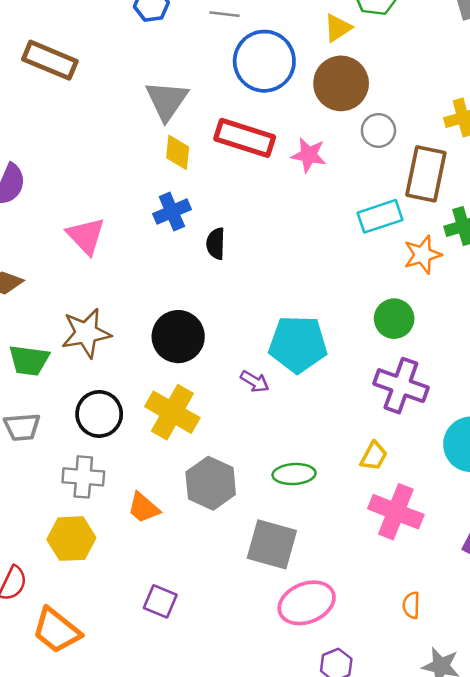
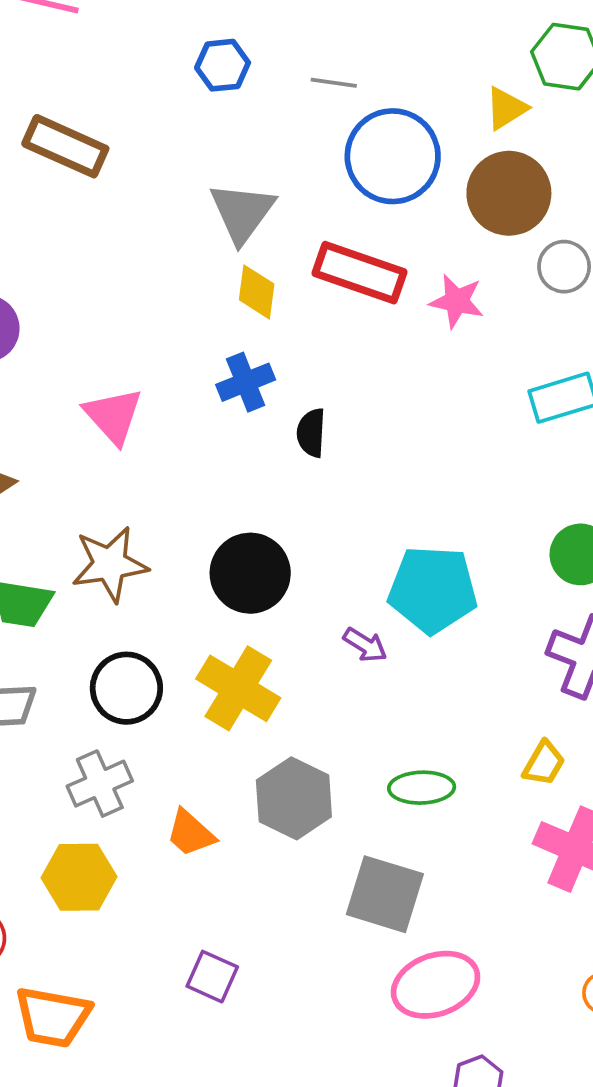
gray cross: (83, 477) -> (100, 784), turned -30
orange trapezoid: (56, 631) -> (53, 1017), turned -30

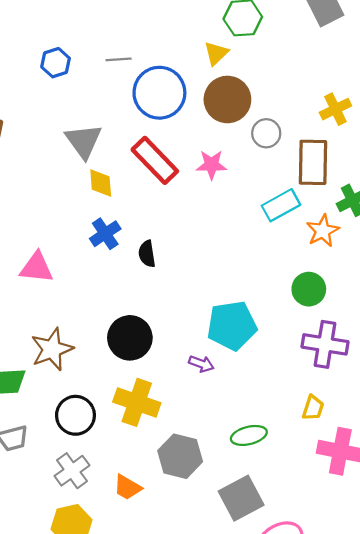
red rectangle: (359, 273) -> (155, 160), turned 39
pink triangle: (113, 416) -> (37, 268), turned -30
gray square: (385, 894) -> (241, 498), turned -33

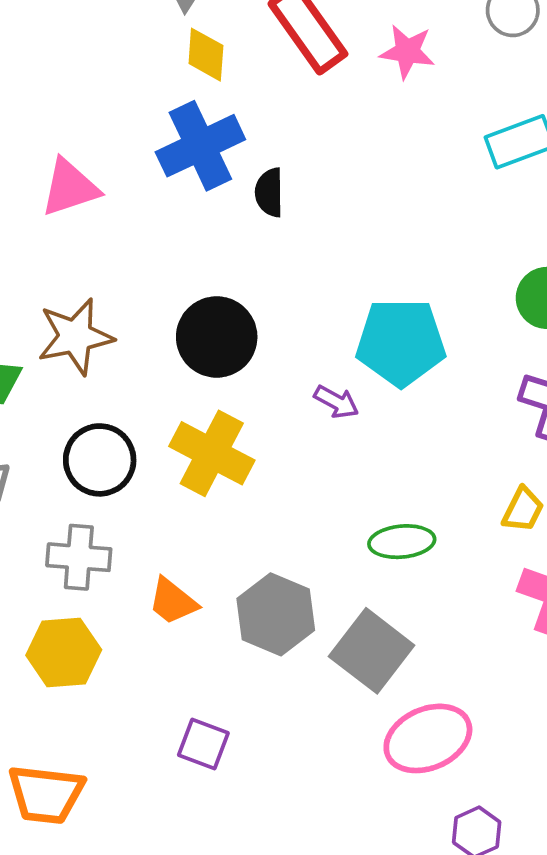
blue cross: (105, 234) -> (200, 146), size x1.5
pink triangle: (37, 268) -> (70, 188), turned -33
gray hexagon: (180, 456) -> (276, 614), moved
gray cross: (72, 471) -> (79, 557), turned 32
gray square: (241, 498) -> (372, 651), turned -33

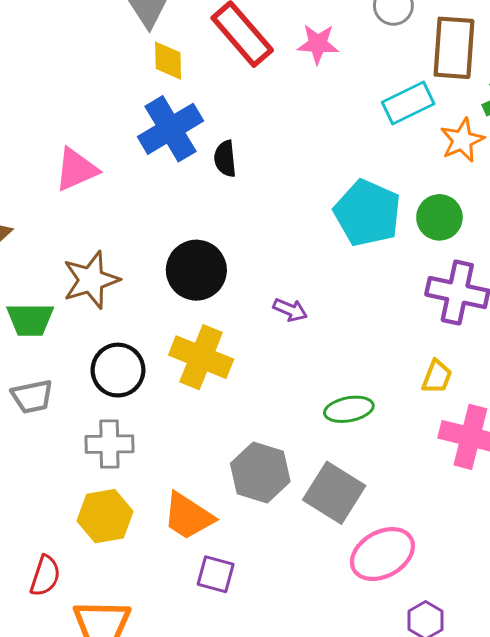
cyan pentagon: (401, 342) -> (367, 213), moved, turned 30
orange trapezoid: (173, 601) -> (188, 516), moved, size x1.4

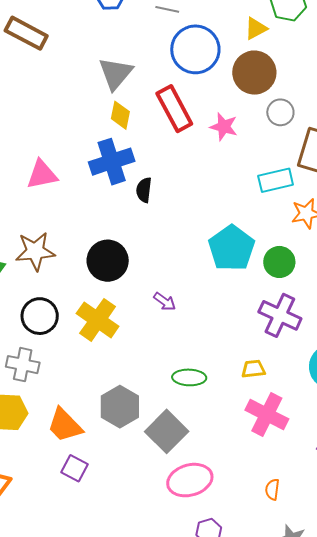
yellow trapezoid: (437, 377) -> (253, 369), turned -130

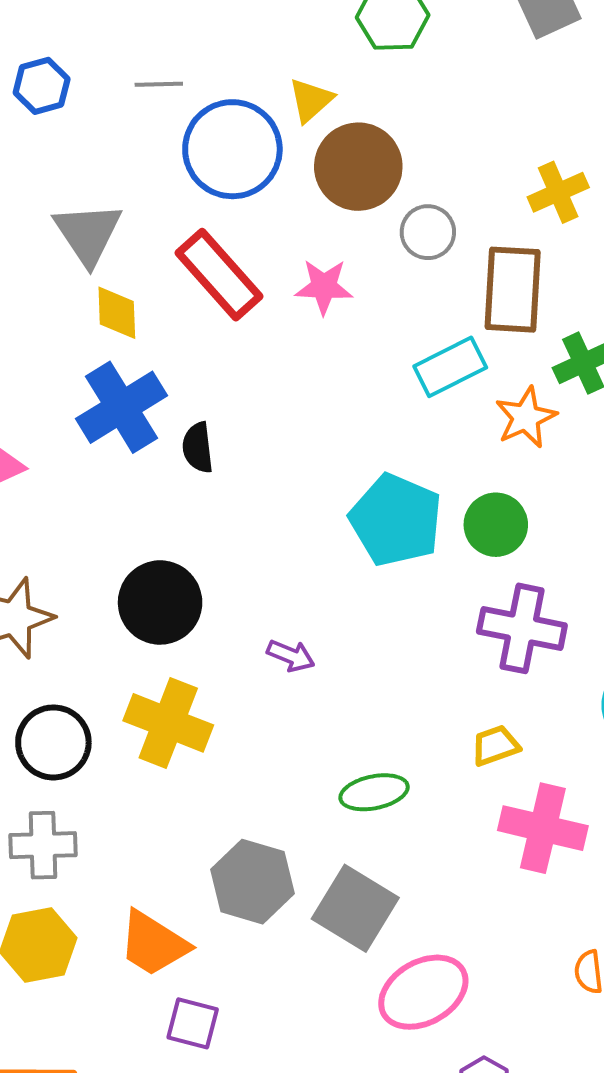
yellow triangle: (256, 28) -> (311, 100), moved

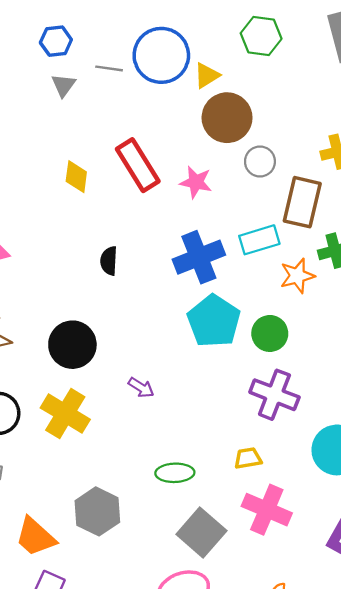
gray line: (159, 84) -> (109, 68), moved
blue circle: (232, 149) -> (161, 55), moved
gray triangle: (88, 234) -> (64, 85), moved, size x0.6
blue cross: (121, 407) -> (199, 257), moved
gray square: (355, 908) -> (201, 533), moved

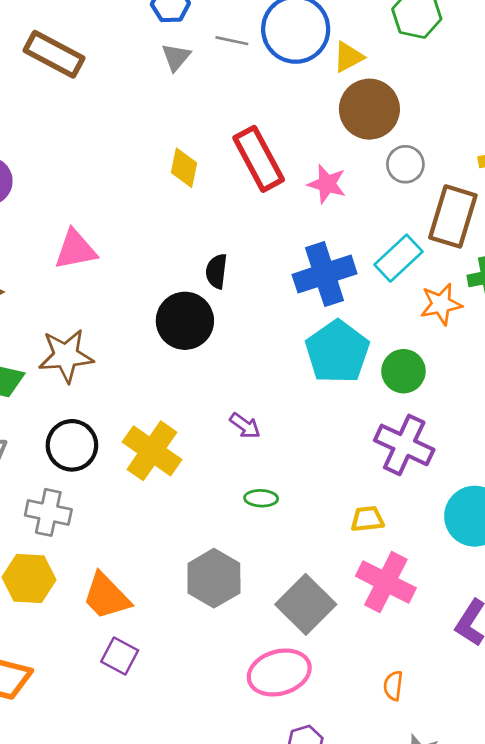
cyan rectangle: (259, 240) -> (398, 258), turned -30
black circle: (72, 345) -> (185, 321), moved
green ellipse: (175, 473) -> (261, 498), moved, size x0.7
gray hexagon: (97, 511) -> (214, 578), moved

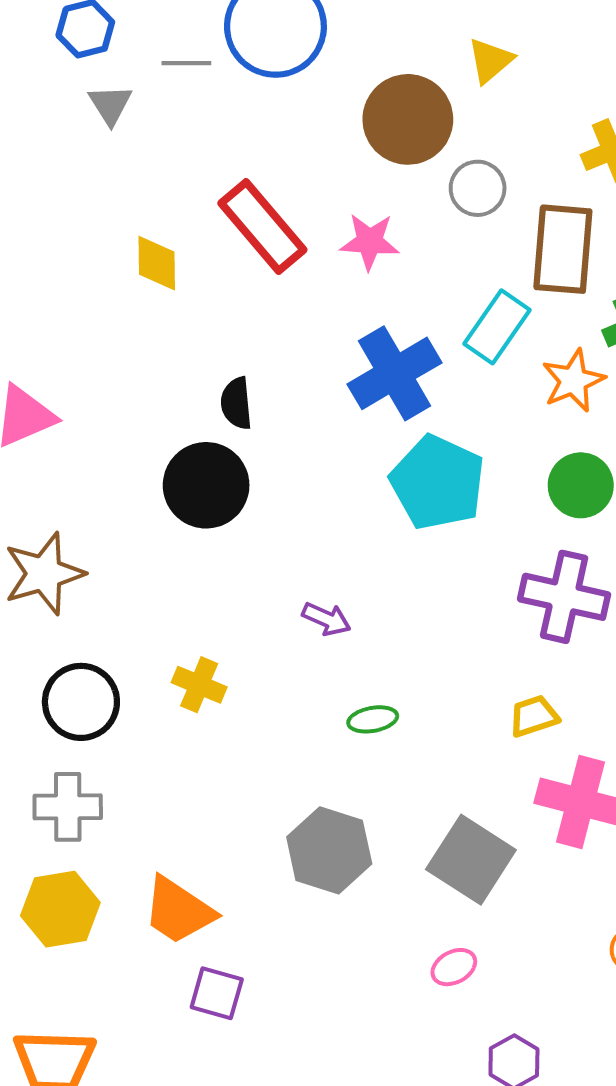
yellow triangle: (348, 57) -> (490, 61), moved
green circle: (403, 371) -> (581, 485), moved
yellow cross: (152, 451) -> (199, 685), size x0.6
pink ellipse: (279, 672) -> (454, 967), size x0.5

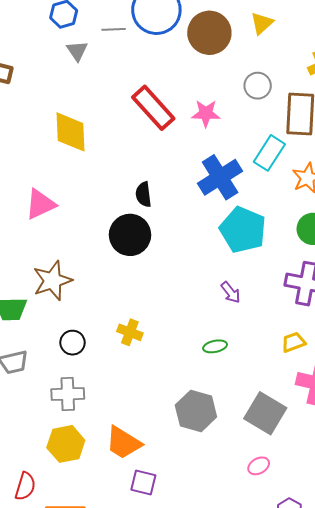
brown circle: (408, 119) -> (209, 33), moved
yellow diamond: (157, 263) -> (71, 132), moved, size x1.5
purple arrow: (326, 619) -> (231, 292), moved, turned 30
black circle: (81, 702) -> (72, 343), size x0.7

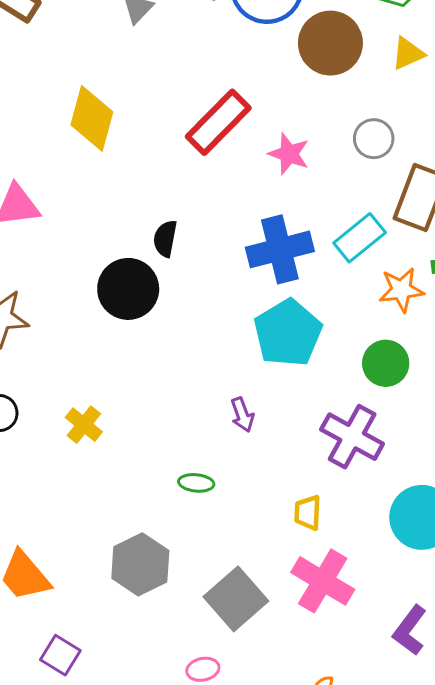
red rectangle: (153, 108) -> (218, 122), turned 69
yellow trapezoid: (294, 342) -> (308, 513), turned -85
purple square: (143, 482) -> (60, 655), moved

